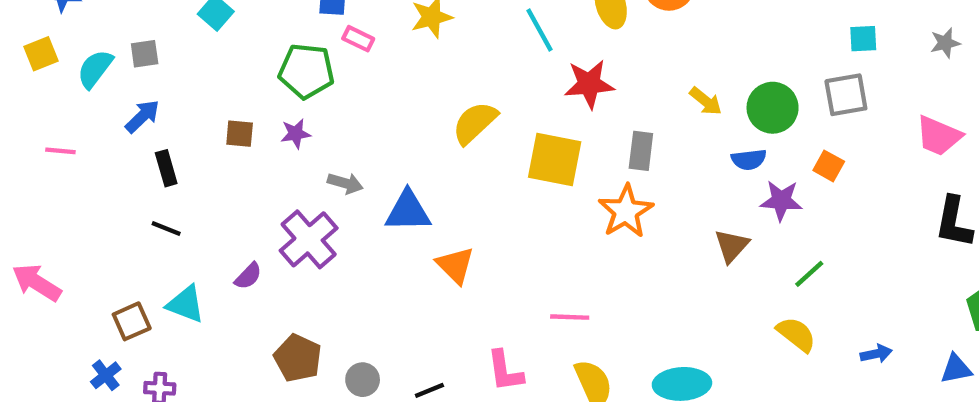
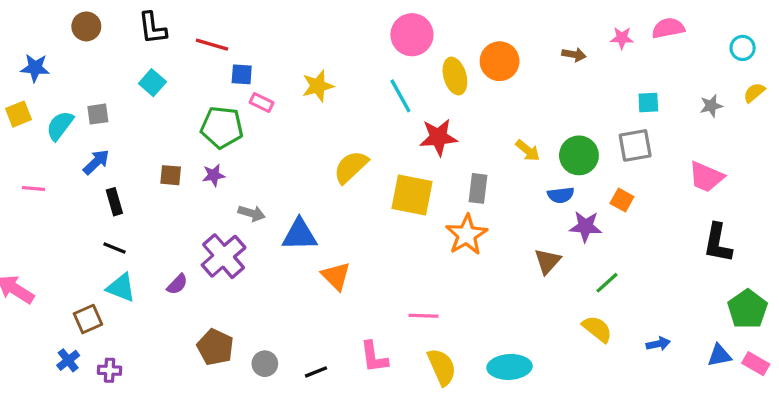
cyan triangle: (186, 304) -> (121, 288), moved

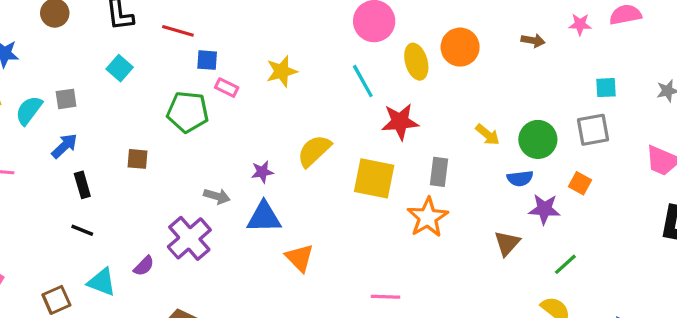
purple star: (214, 175) -> (262, 172), moved
cyan triangle: (121, 288) -> (102, 282), moved

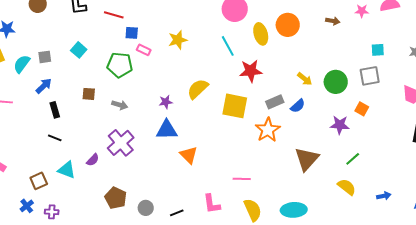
cyan square: (120, 68) -> (79, 50), moved
gray rectangle: (439, 172) -> (275, 102), turned 60
blue semicircle: (520, 178) -> (298, 106), moved, turned -35
gray arrow: (217, 196) -> (120, 105), moved
brown triangle: (507, 243) -> (307, 159), moved, size x1.5

